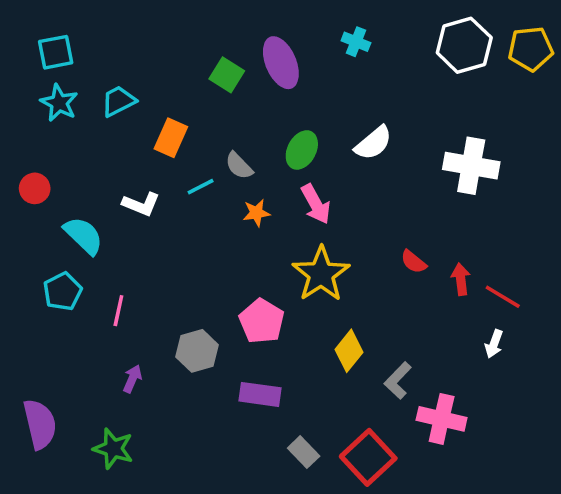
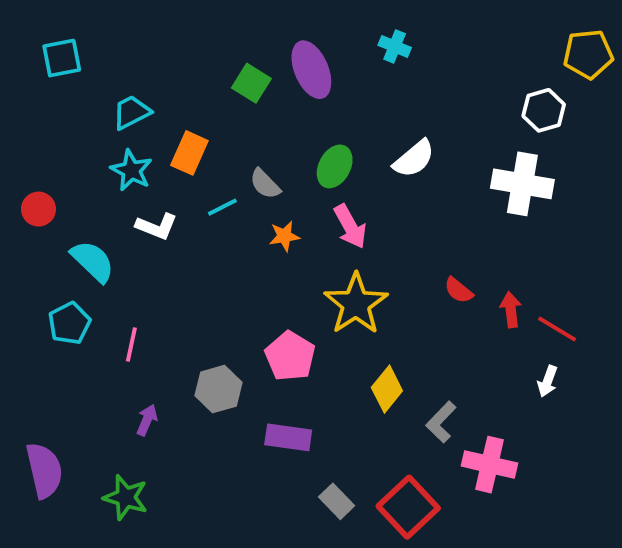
white hexagon: (464, 45) -> (544, 110), moved, size x0.7
cyan star: (59, 103) -> (131, 170), moved

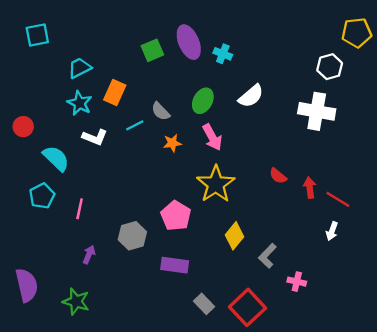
cyan cross: (395, 46) -> (223, 54), moved
green square: (251, 83) -> (152, 50), turned 35
pink cross: (489, 465) -> (297, 282), size x0.6

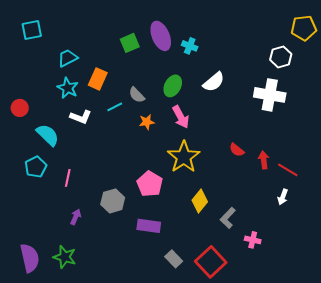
purple semicircle: (27, 285) -> (30, 258), moved

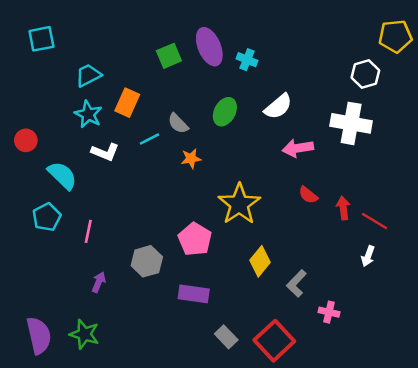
pink arrow: (181, 117) -> (298, 148), moved, turned 110

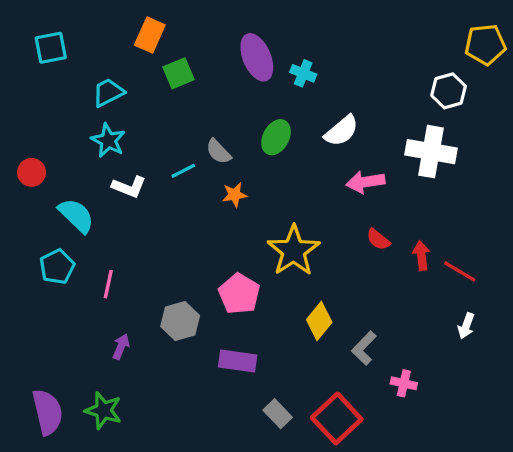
green square: (169, 56) -> (179, 73), moved
orange rectangle: (127, 103) -> (150, 35), moved
white arrow: (368, 256) -> (466, 326), moved

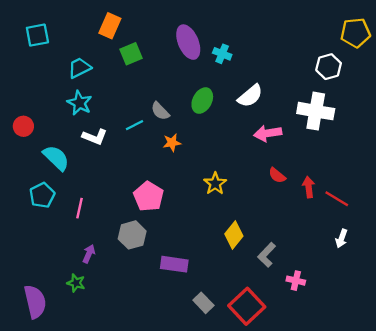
yellow star: (294, 251) -> (215, 184), size x0.6
pink pentagon: (239, 294) -> (148, 196), moved
green star: (103, 410) -> (76, 283), moved, size x0.7

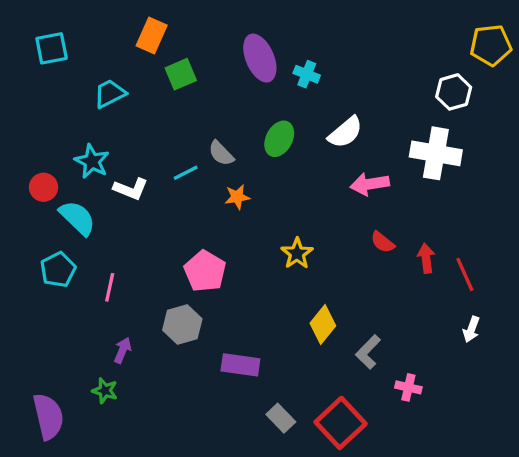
cyan star: (80, 103) -> (92, 161), moved
red circle: (23, 126) -> (43, 187), moved
red line: (337, 199) -> (465, 274), turned 35

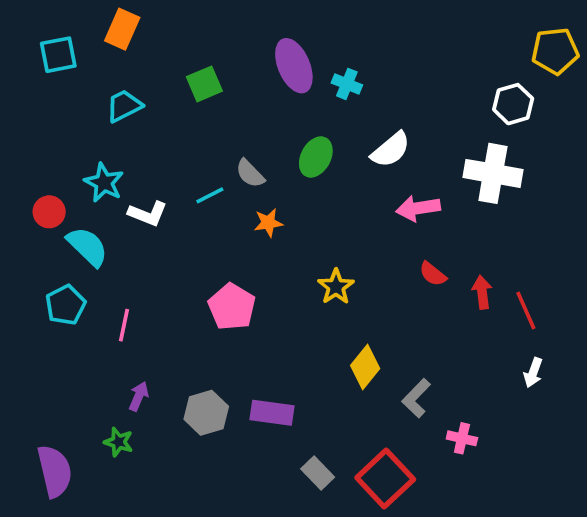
orange rectangle: (152, 35) -> (122, 29), moved
gray hexagon: (182, 324) -> (206, 413), moved

